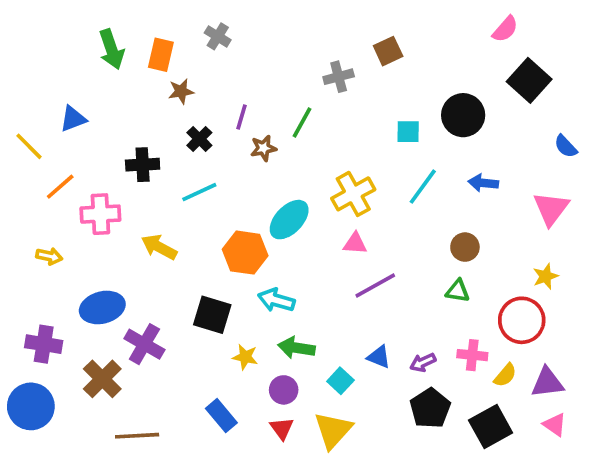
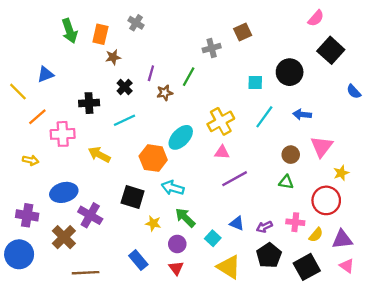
pink triangle: (551, 209) -> (322, 147), moved
green arrow: (296, 348) -> (185, 218), turned 35
yellow triangle: (333, 430) -> (229, 267), moved, turned -40

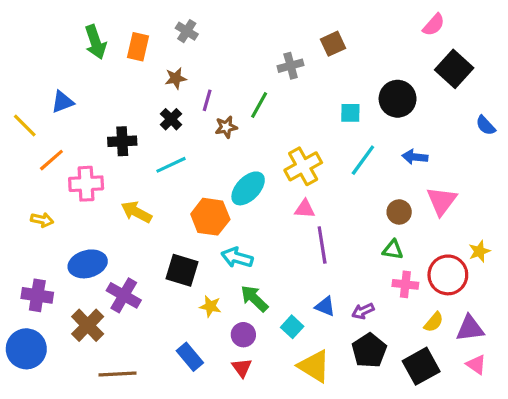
brown star: (113, 57) -> (176, 78), moved
yellow star: (341, 173) -> (479, 251), moved
purple line: (235, 179) -> (322, 245), turned -70
pink cross: (295, 222) -> (405, 284), moved

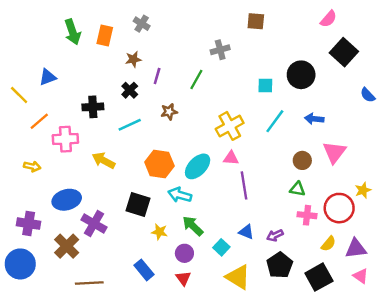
brown square: (333, 44) -> (256, 21), moved, turned 30
brown star: (226, 127) -> (169, 112), moved
cyan ellipse: (248, 188) -> (198, 166), moved

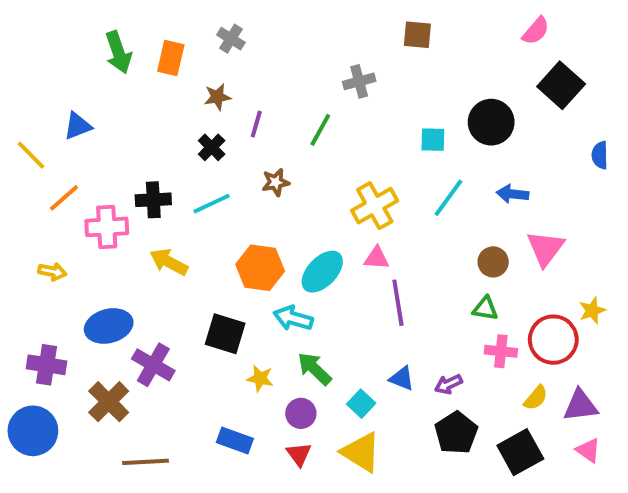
blue semicircle: (368, 95) -> (600, 155), turned 42
black cross: (93, 107) -> (153, 200), moved
blue rectangle: (144, 270) -> (235, 441), turned -30
yellow triangle: (238, 277) -> (361, 452), moved

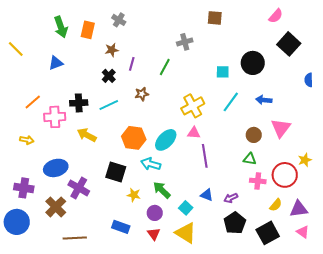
blue triangle: (78, 126) -> (56, 63), moved
yellow line: (31, 155) -> (16, 49), moved

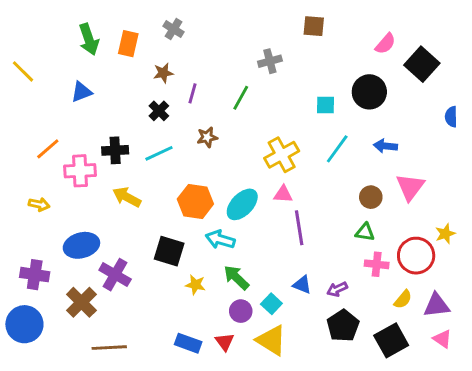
pink semicircle: (276, 16) -> (385, 44), moved
purple circle: (155, 213) -> (241, 311), moved
blue rectangle: (121, 227) -> (188, 343), moved

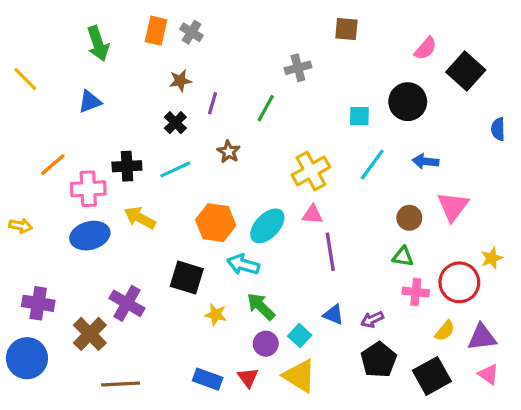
orange rectangle: (128, 44) -> (156, 31), moved
brown star: (207, 137) -> (229, 152), turned -30
yellow arrow: (39, 204) -> (20, 226), moved
blue ellipse: (81, 245) -> (90, 236), moved

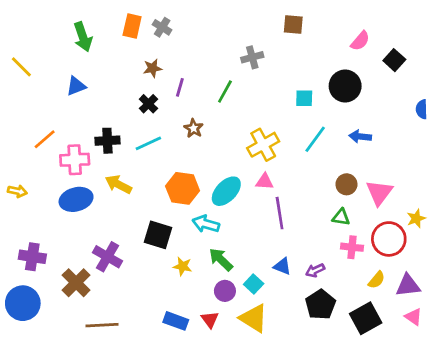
black square: (466, 71) -> (394, 60), size x0.7
pink triangle: (453, 207) -> (379, 193), moved

